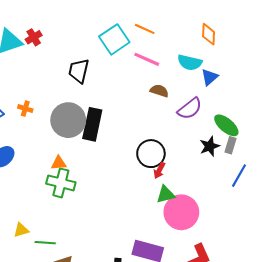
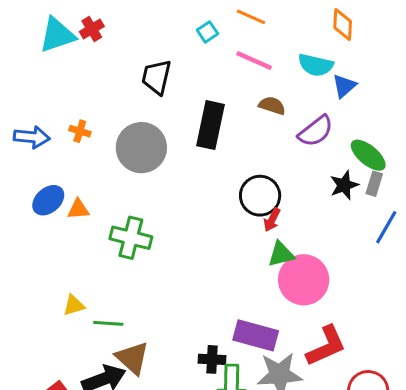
cyan square: (114, 39) -> (207, 32), size x0.5
black rectangle: (92, 124) -> (210, 125), moved
orange triangle: (59, 163) -> (78, 209), moved

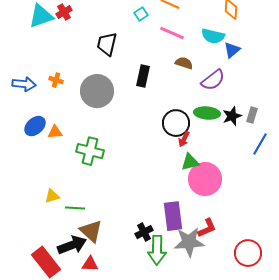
black rectangle: (210, 125) -> (143, 76), size x0.7
green ellipse: (368, 155) -> (207, 113), moved, turned -35
purple rectangle: (256, 335) -> (173, 216), turned 68
red L-shape: (326, 346) -> (207, 228), moved, size x0.7
black cross: (212, 359) -> (144, 232), turned -30

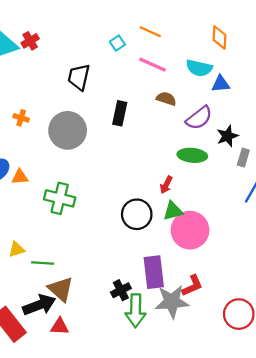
blue triangle: (232, 50) -> (221, 84), turned 36
black star: (232, 116) -> (227, 136), moved
black circle: (176, 123) -> (137, 214), moved

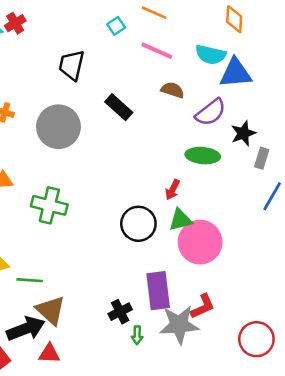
blue triangle: (221, 84) -> (235, 73), size x1.5
black rectangle: (120, 113) -> (119, 107), turned -60
green arrow: (136, 311) -> (137, 335), size x0.5

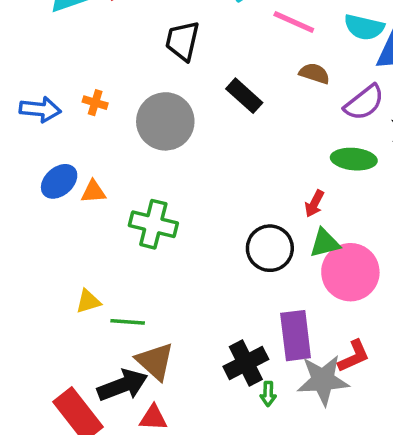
black cross: (120, 312) -> (246, 363), size x1.4

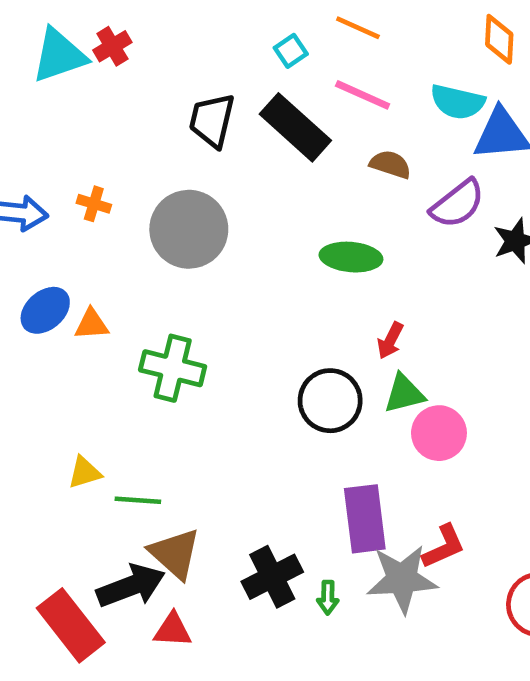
black rectangle: (244, 96) -> (295, 127), moved, size x1.4
green ellipse: (354, 159) -> (351, 257), moved
pink circle: (350, 272) -> (439, 433), size x0.7
black cross: (246, 363) -> (272, 577), moved

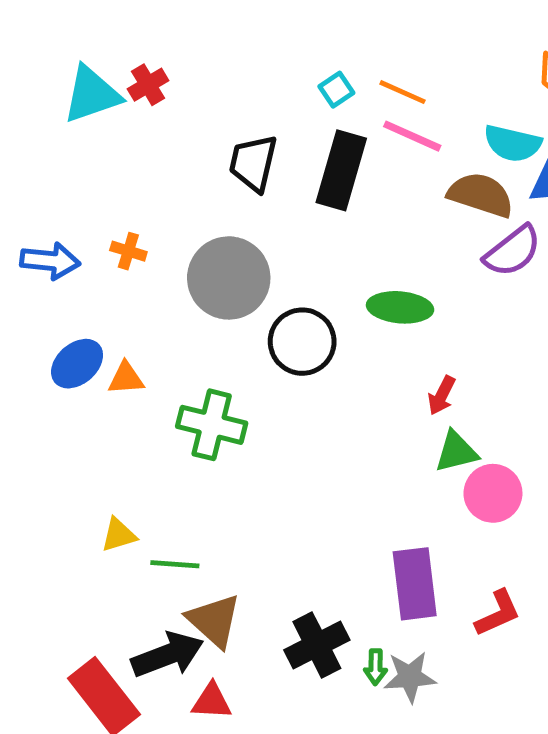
orange line: (358, 28) -> (402, 92), moved
black rectangle: (295, 127) -> (341, 170), turned 64
brown semicircle: (390, 164) -> (481, 195), moved, size x1.5
black circle: (330, 401) -> (302, 342), moved
gray star: (402, 579) -> (410, 677), moved, size x0.7

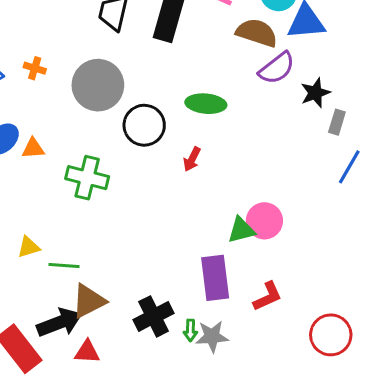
red arrow: (442, 395) -> (192, 159), moved
green triangle: (456, 452) -> (241, 230), moved
brown triangle: (214, 621) -> (89, 301), turned 51

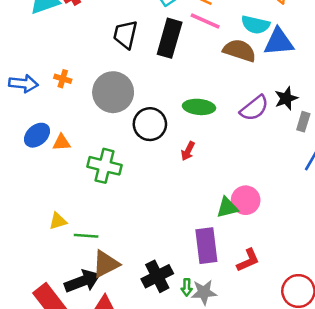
purple semicircle: (277, 68) -> (254, 108), moved

